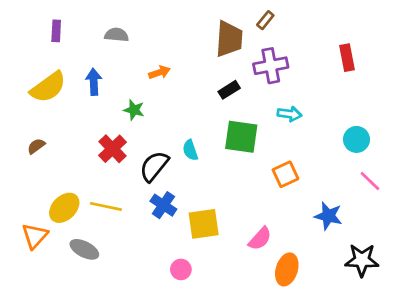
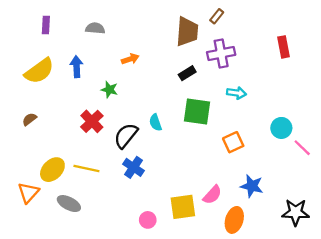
cyan circle: (357, 139) -> (281, 128), moved
blue star: (328, 216) -> (252, 186), moved
yellow square: (204, 224) -> (183, 207), moved

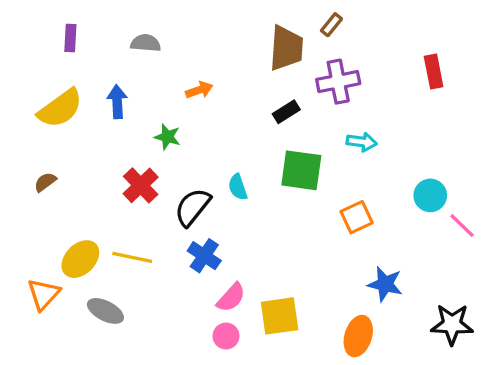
pink semicircle: (212, 195) -> (231, 298), moved

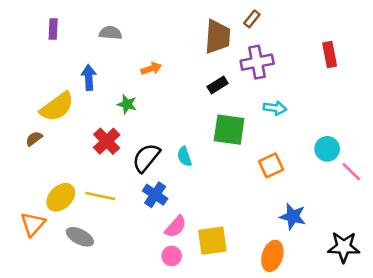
yellow semicircle: (60, 108) -> (57, 107), moved
cyan semicircle: (238, 187) -> (184, 156), moved

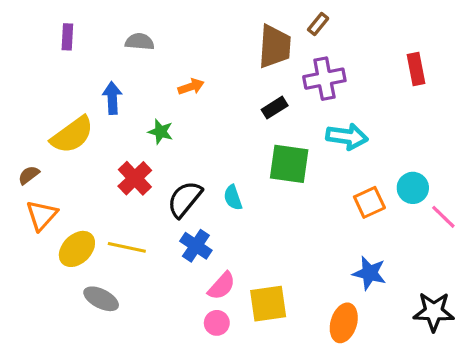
cyan arrow: (275, 108) -> (347, 136), size x1.4
brown semicircle: (34, 139) -> (29, 175), moved
orange square: (271, 165) -> (369, 202), moved
orange triangle: (33, 224) -> (42, 215), moved

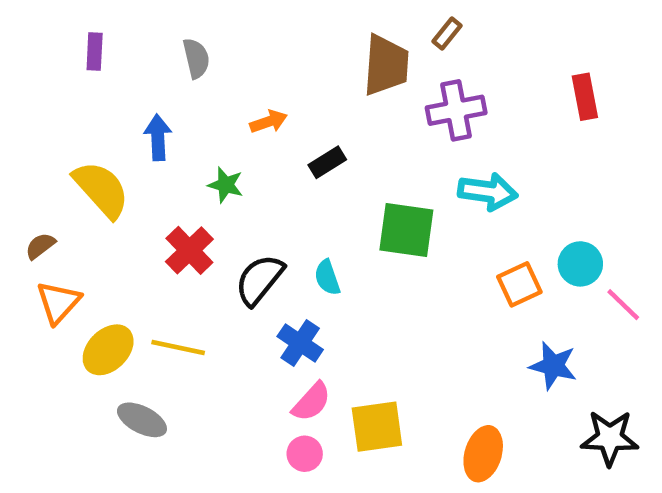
gray semicircle: (140, 42) -> (196, 58), turned 72
black rectangle: (275, 108) -> (327, 162), moved
yellow semicircle: (72, 135) -> (101, 189), turned -96
blue cross: (196, 246) -> (300, 343), moved
blue star: (369, 273) -> (553, 366), moved

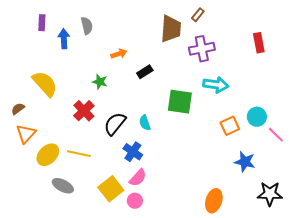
blue arrow: (158, 137) -> (64, 39), moved
yellow square: (377, 427) -> (111, 189), moved, turned -30

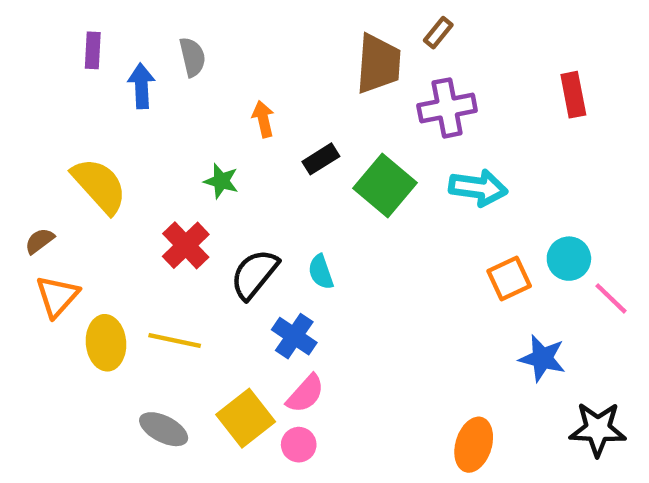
orange arrow: (119, 54) -> (263, 119), turned -84
green square: (180, 102) -> (385, 186), moved, turned 32
yellow ellipse: (48, 155) -> (106, 343), turned -50
gray ellipse: (63, 186) -> (164, 429), moved

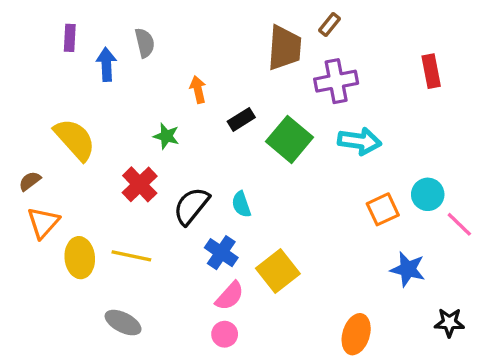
yellow square: (246, 418) -> (278, 271), moved
black star: (598, 429) -> (449, 323), size x0.7

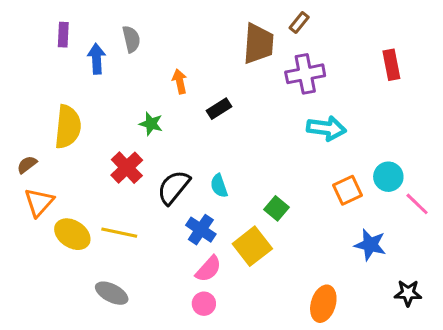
yellow semicircle: (75, 139) -> (68, 127), turned 48
green square: (290, 139) -> (276, 208), moved, size x0.6
yellow ellipse: (80, 258) -> (72, 234), turned -52

